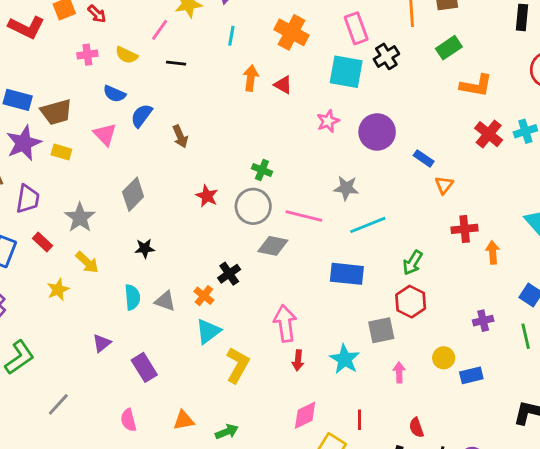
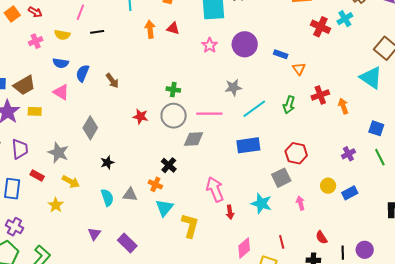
green arrow: (413, 263) -> (289, 105), moved

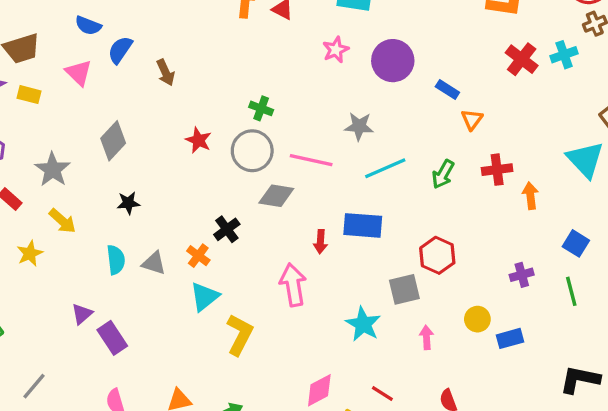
red arrow: (230, 212) -> (320, 242), moved
red line: (282, 242) -> (382, 394), turned -56
purple rectangle: (127, 243) -> (112, 338), moved

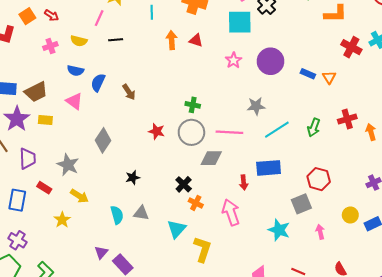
orange triangle: (472, 119) -> (329, 77), moved
black star: (128, 203) -> (133, 177), moved
orange cross: (198, 256) -> (196, 203), moved

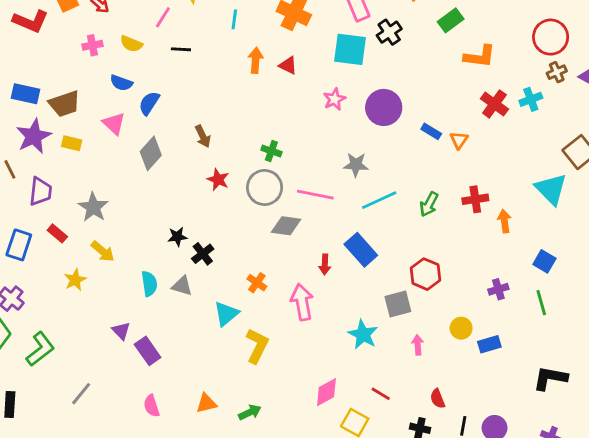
brown arrow: (129, 92) -> (203, 136), moved
gray diamond: (103, 140) -> (151, 153), moved
blue rectangle: (269, 168) -> (361, 250), turned 45
black cross: (184, 184) -> (203, 254), moved
purple triangle: (101, 252) -> (121, 331), turned -32

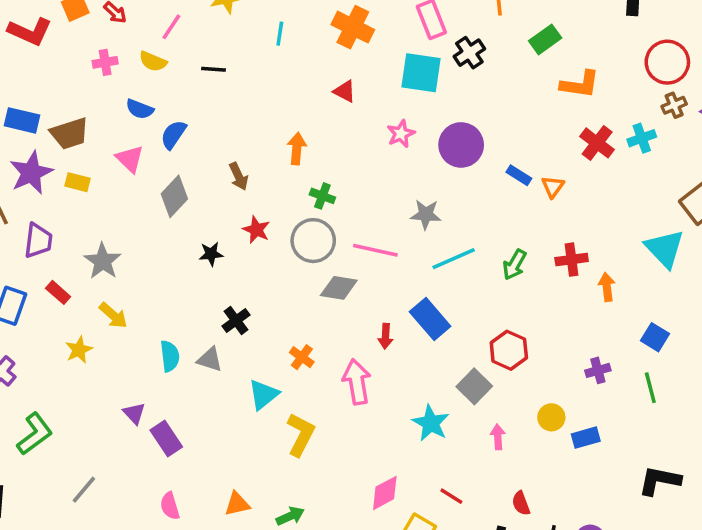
pink line: (163, 17) -> (171, 27), moved
orange arrow: (256, 60) -> (297, 149), moved
black star: (177, 237) -> (211, 254), moved
gray square: (398, 304) -> (474, 386), turned -32

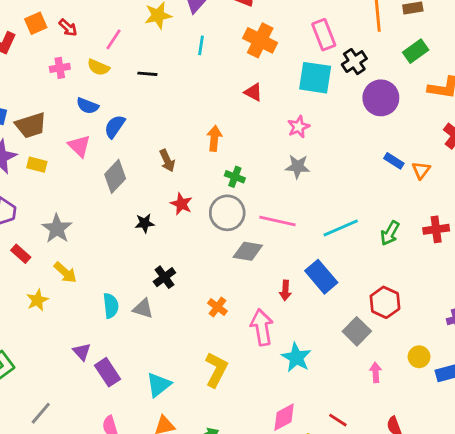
purple circle: (461, 145) -> (381, 98), moved
gray star: (426, 214) -> (298, 167), moved
cyan triangle: (263, 395) -> (159, 385), moved
cyan star: (431, 423) -> (296, 358), moved

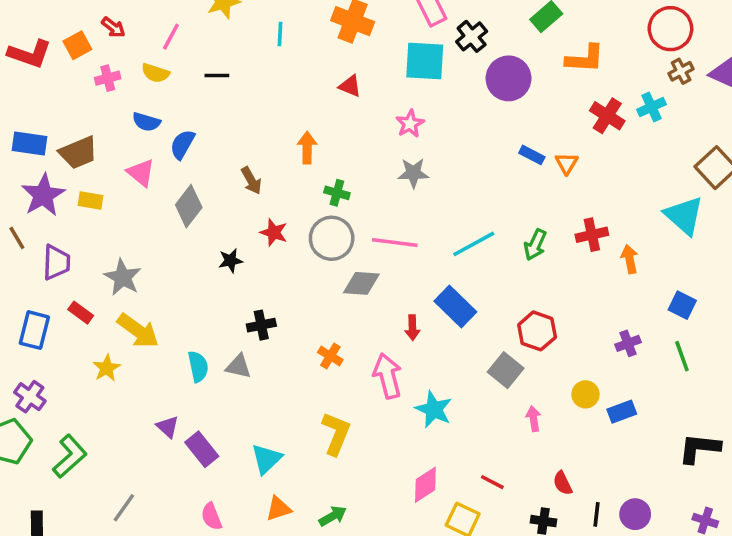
orange square: (36, 23) -> (77, 45), moved
yellow arrow: (65, 272) -> (138, 331), size x1.4
black cross: (164, 277) -> (261, 325), turned 30

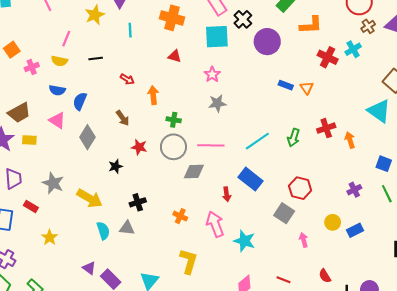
red arrow: (113, 27) -> (127, 79), moved
yellow arrow: (138, 331) -> (90, 198), moved

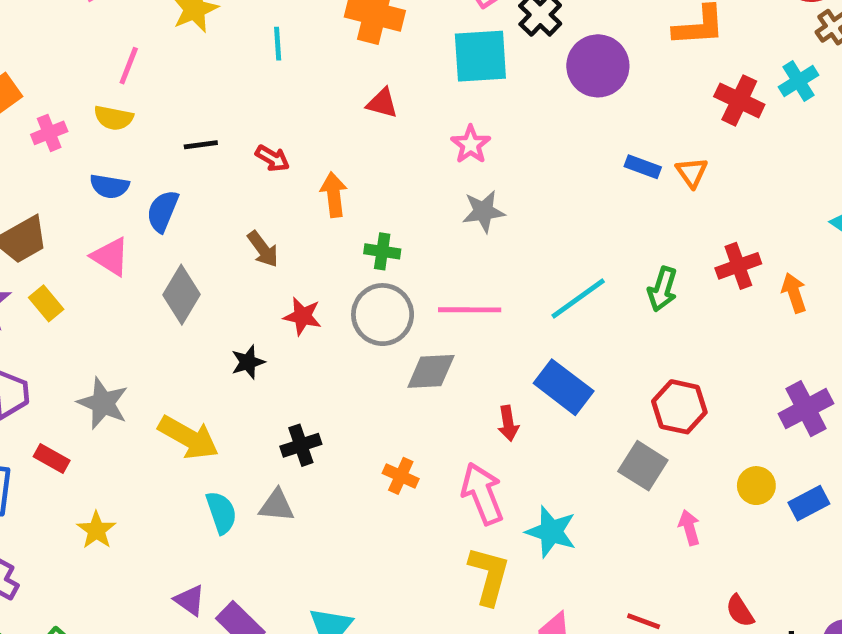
black line: (96, 58) -> (201, 145), moved
yellow rectangle: (29, 140) -> (46, 303), turned 48
purple cross: (354, 190) -> (806, 409), size x1.5
yellow L-shape: (189, 261) -> (489, 576), moved

